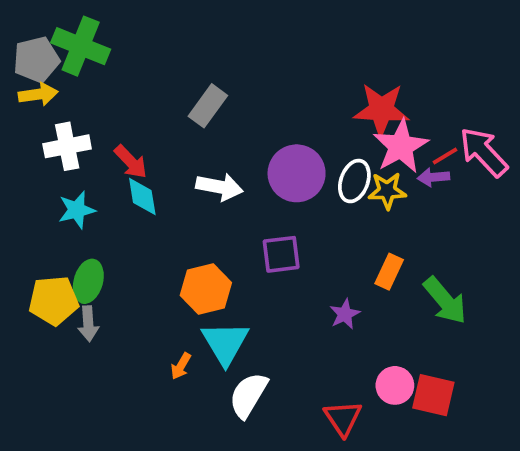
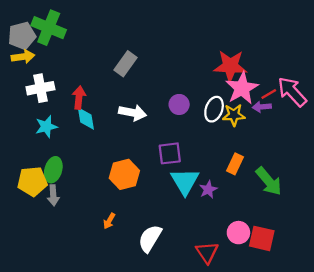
red arrow: (131, 162) -> (79, 97), turned -130
purple circle: (297, 173) -> (179, 104), size x0.6
cyan triangle: (225, 343) -> (185, 181), moved

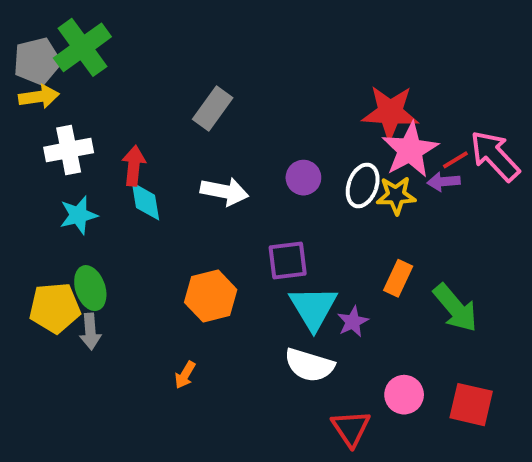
green cross: (49, 28) -> (82, 47), turned 32
green ellipse: (53, 170) -> (90, 288), turned -35
white semicircle: (150, 238) -> (309, 365), moved, turned -104
red square: (262, 238) -> (471, 405), moved

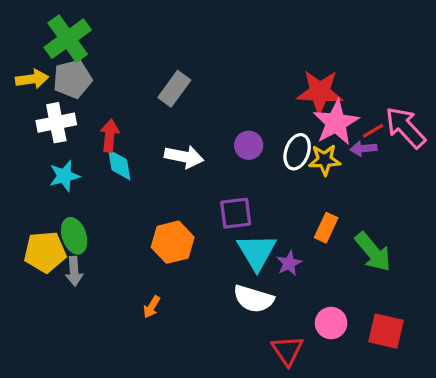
gray pentagon: (37, 61) -> (72, 79), moved

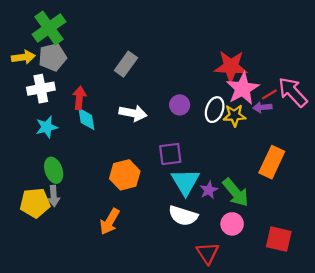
orange rectangle: (326, 228) -> (272, 162), moved, size x1.5
yellow pentagon: (45, 252) -> (35, 203), moved
green arrow: (373, 252) -> (236, 192), moved
orange arrow: (152, 307) -> (110, 222), size x1.6
pink circle: (331, 323) -> (232, 224), moved

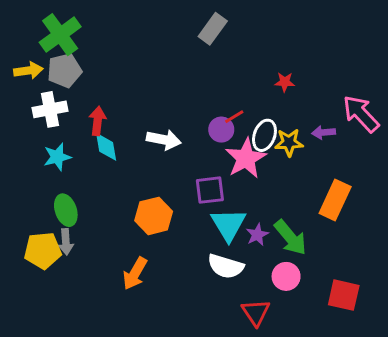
gray rectangle: (126, 64) -> (213, 29), moved
red star: (231, 66) -> (285, 82), size x0.5
pink star: (243, 89) -> (246, 158), moved
red line: (269, 94) -> (234, 117), moved

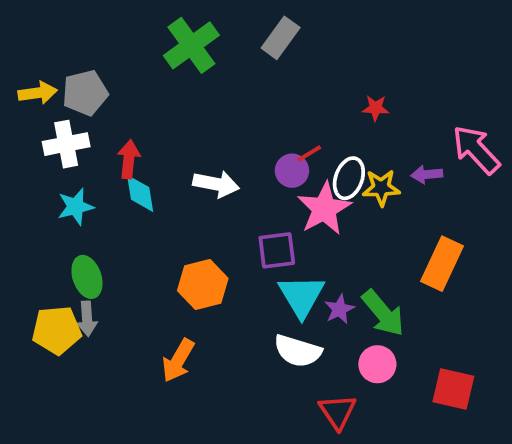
green cross: (60, 35) -> (191, 45), moved

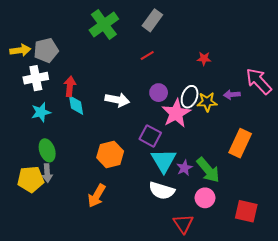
red line: (309, 154) -> (147, 55), moved
purple square: (277, 250) -> (150, 136), turned 35

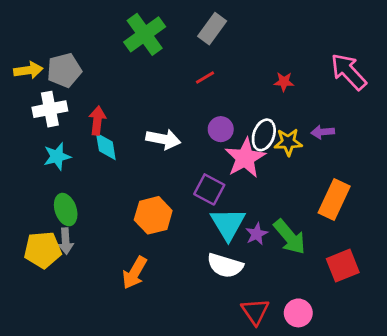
pink arrow: (259, 81) -> (349, 72), moved
pink circle: (205, 198) -> (298, 313), moved
red square: (246, 211) -> (343, 266), moved, turned -35

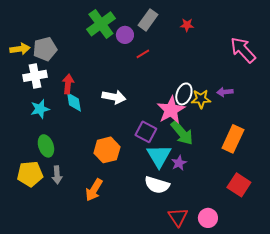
red star: (284, 82) -> (187, 25), moved
purple circle: (221, 129) -> (125, 35), moved
green arrow: (290, 237) -> (182, 133), moved
gray arrow: (66, 241) -> (57, 175), moved
red square: (343, 266) -> (239, 185), turned -35

